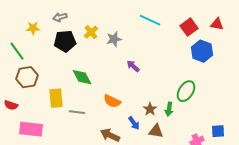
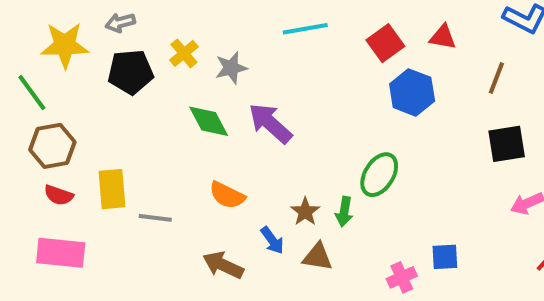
cyan line: (150, 20) -> (305, 29), turned -35
yellow star: (33, 28) -> (65, 45), size x1.6
purple arrow: (133, 66) -> (270, 123), size x1.6
green diamond: (82, 77) -> (209, 121), moved
red semicircle: (11, 105) -> (59, 195), moved

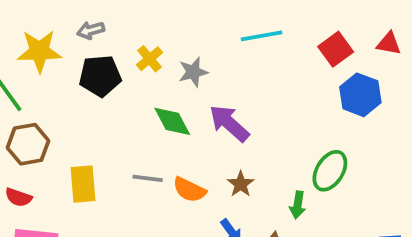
red semicircle: (59, 195) -> (18, 197), moved
brown star: (305, 212) -> (241, 184), moved
gray line: (155, 218) -> (148, 178), moved

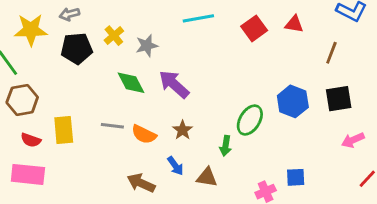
blue hexagon: (360, 95) -> (293, 101), moved
red semicircle: (18, 197) -> (31, 140), moved

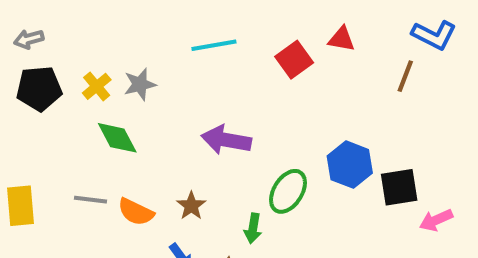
red triangle: (294, 24) -> (341, 39), moved
yellow cross: (114, 36) -> (97, 86), moved
brown line: (331, 53) -> (405, 76), moved
purple arrow: (174, 84) -> (226, 140), moved, turned -32
black square: (339, 99) -> (399, 187), moved

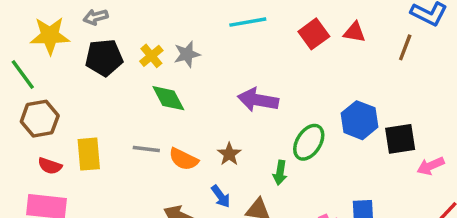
red triangle: (341, 39) -> (354, 32), moved

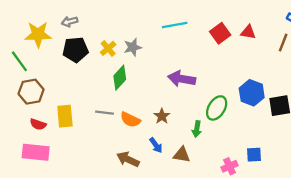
green diamond: (168, 98) -> (120, 78), turned 70

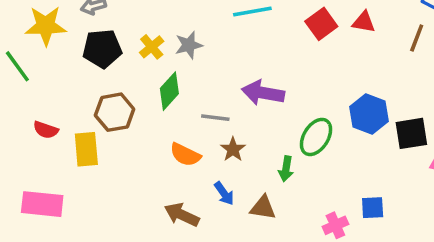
brown hexagon: (31, 92) -> (115, 112), moved
gray line: (105, 113) -> (215, 118), moved
red semicircle: (38, 124) -> (46, 130), moved

